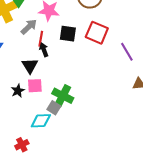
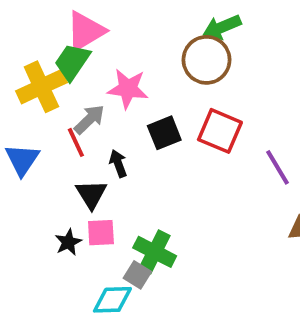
black square: (68, 34) -> (164, 133), turned -30
red line: (41, 39) -> (76, 142), moved, turned -35

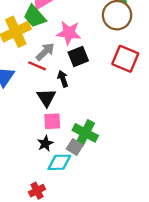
green trapezoid: (72, 62) -> (35, 16), turned -75
black square: (164, 133) -> (78, 56), moved
red line: (76, 142) -> (37, 66), turned -42
black star: (68, 242) -> (45, 144), moved

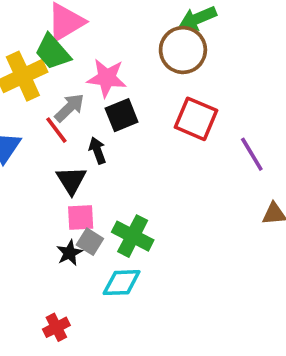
red line: (37, 66) -> (56, 130), turned 30
gray square: (75, 147) -> (90, 242), moved
cyan diamond: (59, 162) -> (122, 283), moved

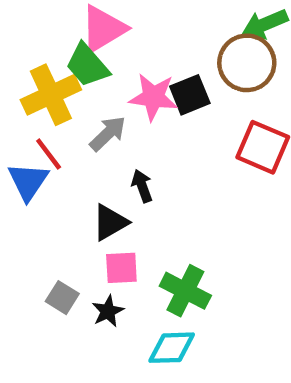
black square: (122, 115) -> (190, 95), moved
red line: (56, 130) -> (49, 154), moved
black triangle: (71, 180) -> (110, 222), turned 32
gray square: (90, 242) -> (62, 298), moved

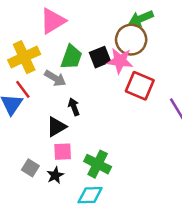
green trapezoid: (87, 65) -> (71, 57), moved, turned -120
pink star: (153, 97) -> (120, 61), moved
gray arrow: (108, 134) -> (55, 78), turned 75

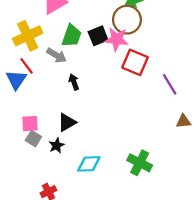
black triangle: (56, 127) -> (67, 122), moved
pink square: (63, 152) -> (30, 124), moved
green cross: (98, 164) -> (140, 163), moved

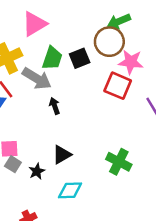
pink star: (117, 39) -> (131, 62), moved
gray arrow: (57, 55) -> (37, 79), size x1.4
black triangle: (67, 122) -> (62, 155), moved
green cross: (140, 163) -> (119, 162), moved

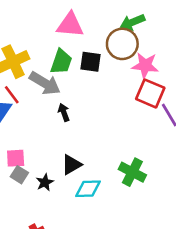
pink triangle: (34, 24) -> (70, 25), moved, turned 36
black square: (80, 58) -> (91, 62), turned 30
red square: (118, 86) -> (150, 93), moved
cyan diamond: (70, 190) -> (88, 189), moved

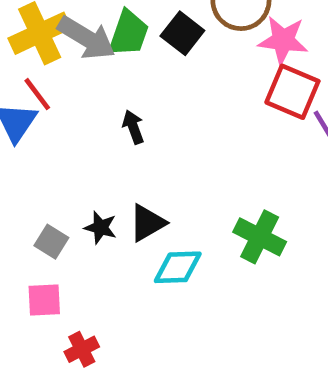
black square: (91, 62) -> (182, 33), turned 30
gray arrow: (45, 83) -> (86, 38), moved
pink square: (16, 158) -> (44, 300), moved
black star: (45, 182) -> (100, 228), moved, turned -30

